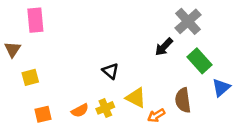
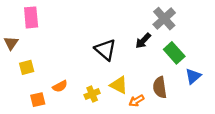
black triangle: (110, 71) -> (105, 50), moved, size x1.5
orange semicircle: (80, 110) -> (60, 86), moved

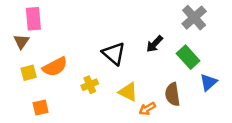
gray cross: (164, 19) -> (194, 18), moved
brown triangle: (11, 43) -> (21, 42), moved
orange semicircle: (60, 86) -> (55, 67), moved, size x1.5
yellow cross: (92, 94) -> (90, 85), moved

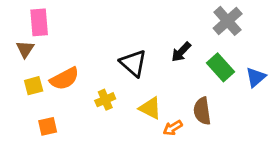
blue triangle: (208, 82) -> (256, 77), moved

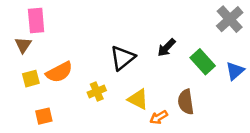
gray cross: (228, 21) -> (230, 19), moved
black triangle: (133, 63) -> (123, 58), turned 40

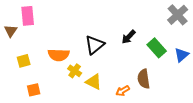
brown triangle: (23, 45) -> (11, 31), moved
orange semicircle: (59, 72) -> (59, 55), moved, turned 30
yellow cross: (97, 91) -> (75, 71), turned -32
yellow triangle: (138, 99) -> (94, 82), moved

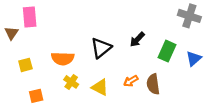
gray cross: (178, 15) -> (189, 16), turned -30
green rectangle: (157, 48) -> (167, 51), turned 66
yellow cross: (75, 71) -> (71, 82), moved
orange arrow: (123, 91) -> (131, 81), moved

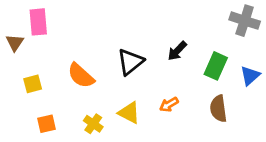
orange semicircle: (63, 59) -> (81, 76), turned 40
yellow cross: (71, 82) -> (93, 124), moved
brown semicircle: (153, 84) -> (218, 109), moved

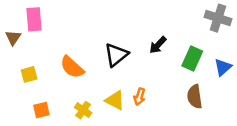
orange arrow: (169, 105) -> (139, 97), moved, turned -42

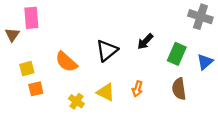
orange arrow: (139, 97) -> (137, 89), moved
orange square: (41, 110) -> (36, 89), moved

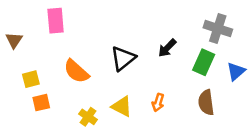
gray cross: (200, 17) -> (218, 29), moved
pink rectangle: (31, 18) -> (56, 21), moved

